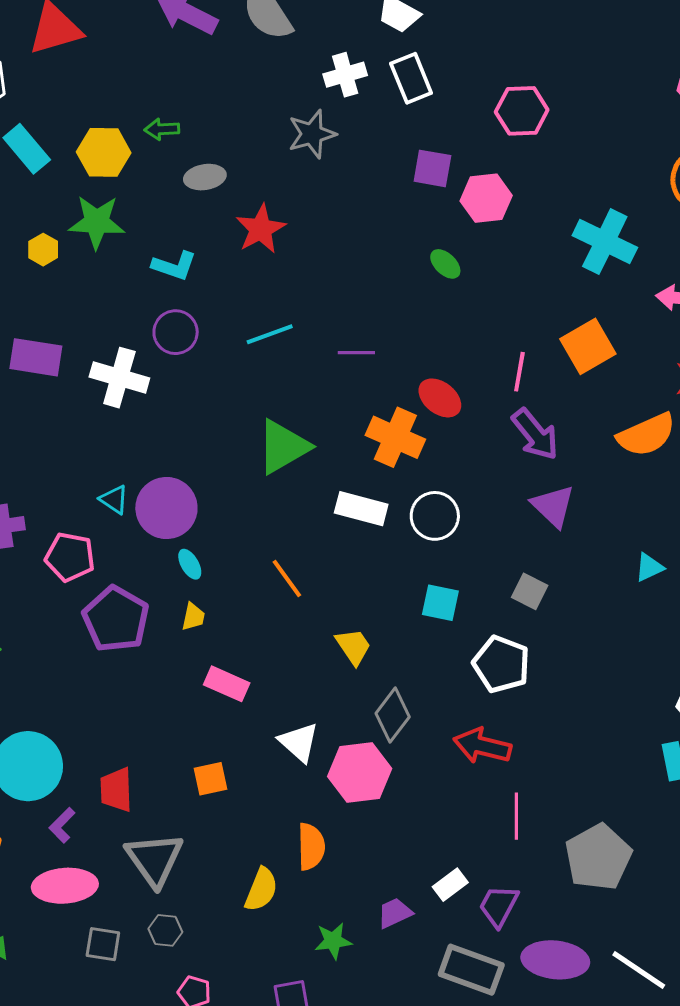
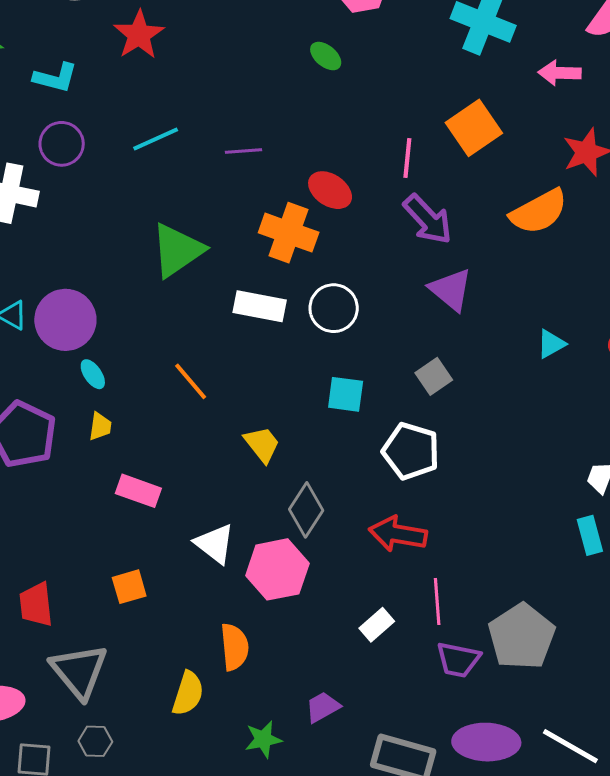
gray square: (530, 591) -> (434, 376), turned 33
white rectangle: (450, 885) -> (377, 625), moved
purple trapezoid: (499, 906) -> (458, 660), moved, turned -102

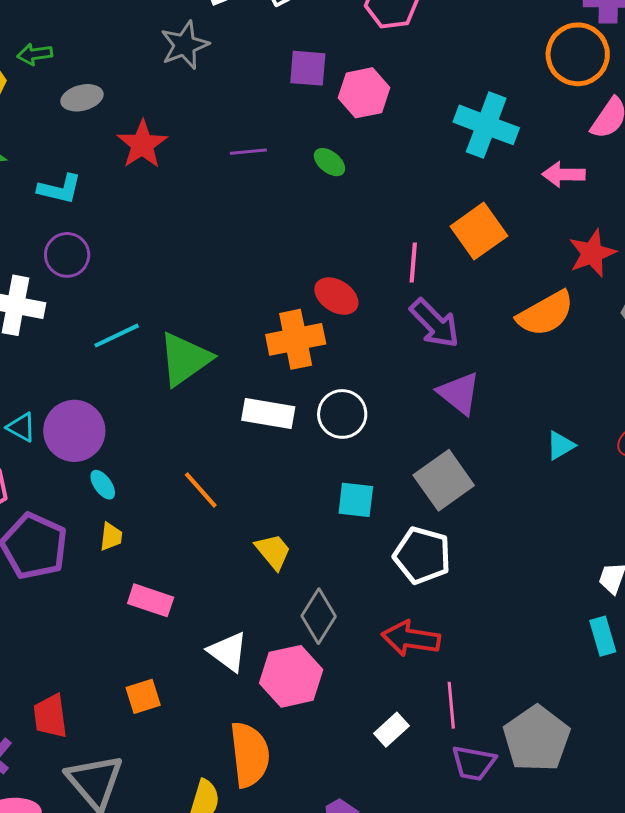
cyan line: (156, 139) -> (117, 336), moved
purple line: (244, 151) -> (248, 152), moved
orange cross: (289, 233) -> (296, 339), turned -30
gray square: (434, 376) -> (444, 480), size x1.6
orange semicircle: (234, 647) -> (250, 755), size x1.4

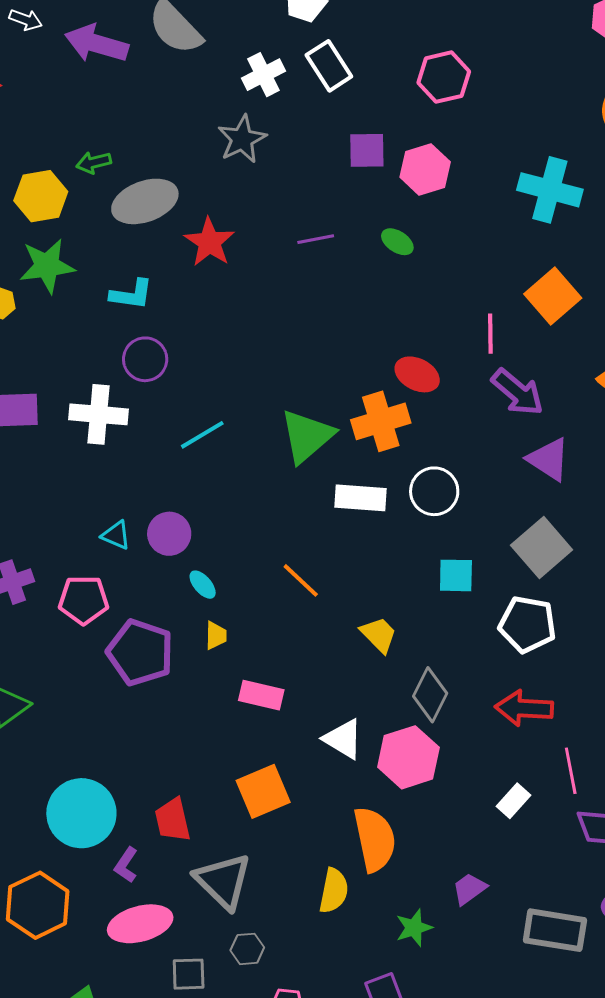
gray ellipse: (82, 98) -> (145, 201), size x1.6
green triangle: (185, 359) -> (307, 436), moved
purple circle: (74, 431) -> (169, 534), size x0.7
orange square: (143, 696) -> (263, 791), size x1.5

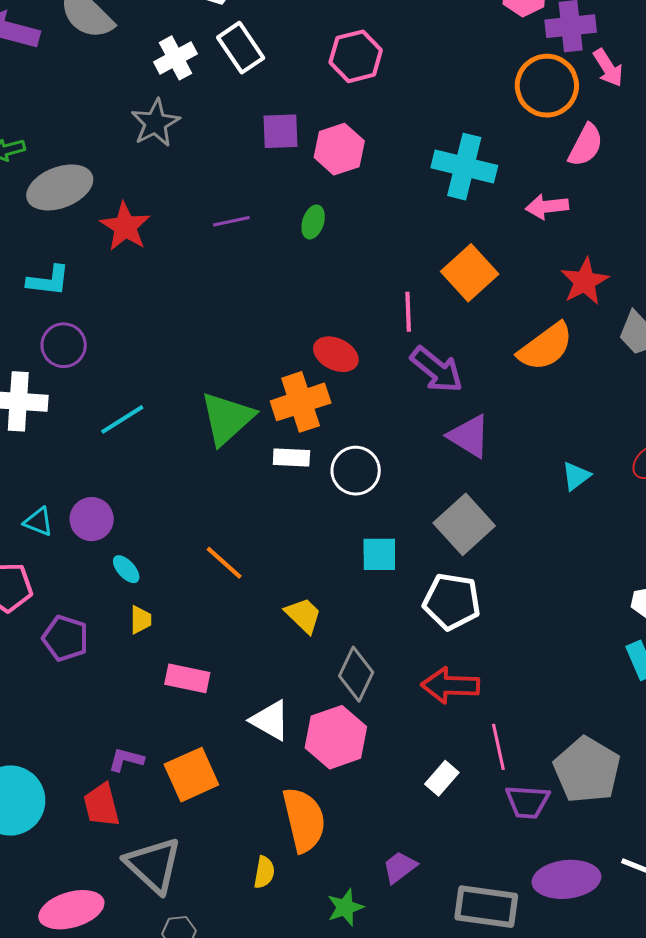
green ellipse: (397, 242) -> (313, 222), turned 76
white rectangle: (361, 498) -> (291, 458), moved, size x0.7
purple pentagon: (140, 652) -> (65, 638), size x0.7
purple L-shape: (126, 865) -> (126, 760), moved, turned 72
yellow semicircle: (334, 891) -> (264, 872), size x0.7

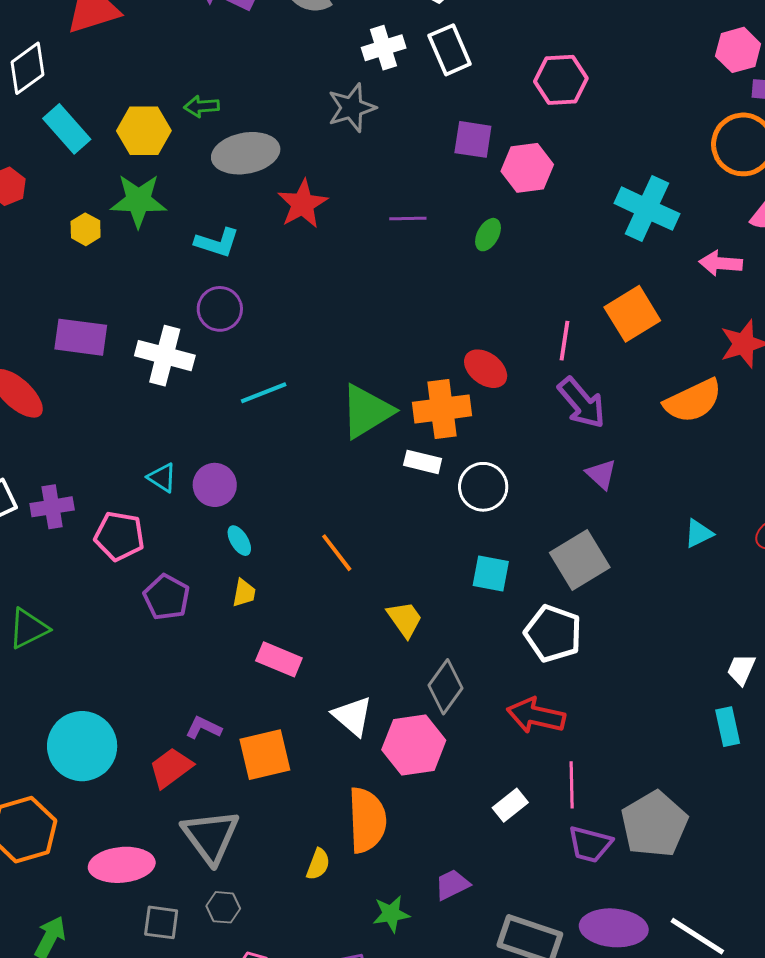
purple triangle: (469, 436) -> (601, 474), size x0.7
red trapezoid: (102, 805) -> (171, 768), turned 57

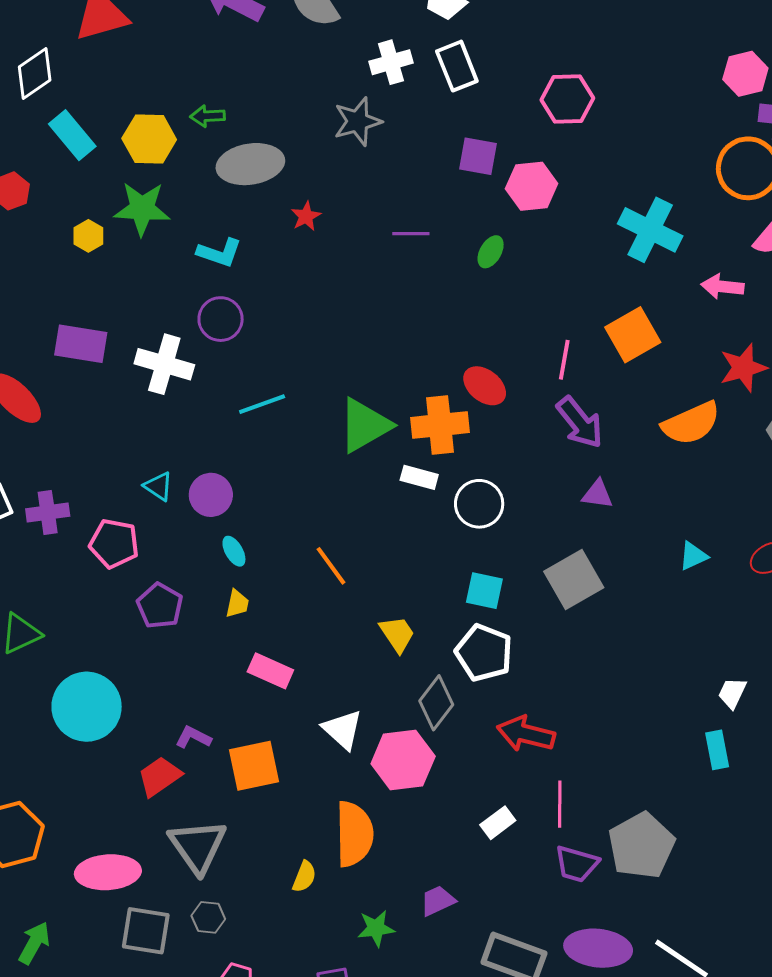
red star: (303, 204) -> (306, 216), size x0.6
purple triangle: (601, 474) -> (597, 494), turned -36
white pentagon: (553, 633) -> (484, 653), moved
cyan circle: (82, 746) -> (87, 707), moved
gray square: (161, 922) -> (146, 931), size x1.4

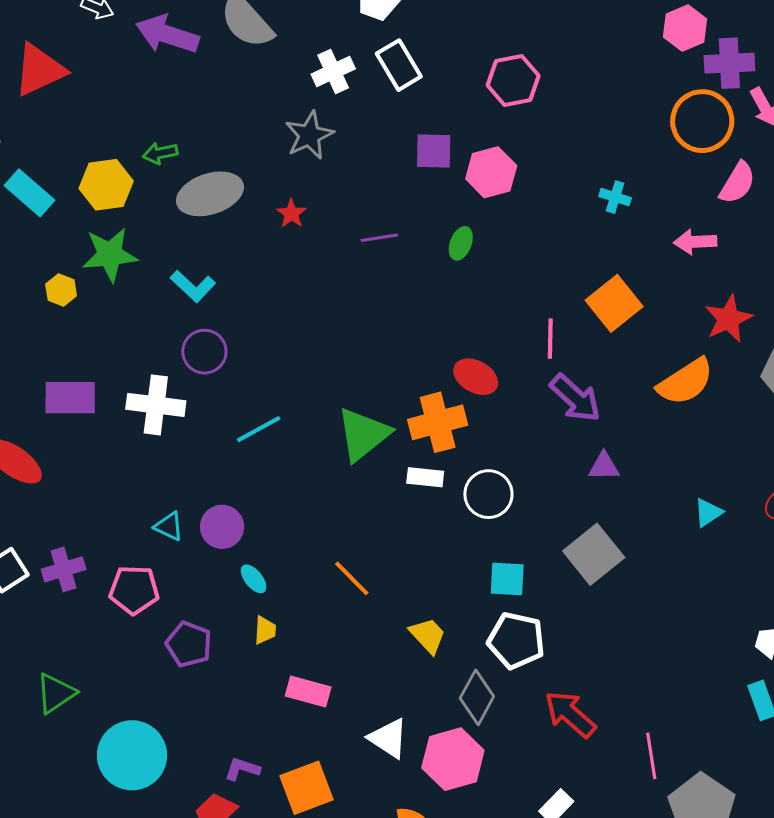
red star: (306, 216) -> (291, 214), moved
cyan cross: (650, 230) -> (615, 197), size x0.5
cyan L-shape: (219, 253) -> (193, 286), turned 33
red arrow: (526, 734) -> (570, 714), turned 36
pink line: (560, 804) -> (651, 756), moved

